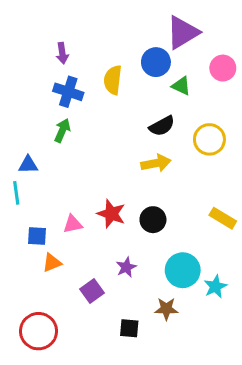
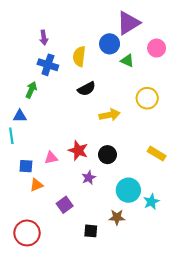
black semicircle: (162, 126) -> (87, 89), moved
green arrow: (62, 130) -> (31, 90), moved
purple star: (126, 267) -> (89, 178), moved

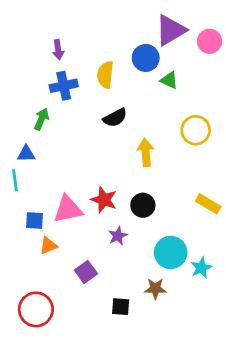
pink circle: (157, 48) -> (210, 41), moved
blue cross: (48, 65) -> (64, 86), turned -30
yellow arrow: (110, 115) -> (146, 152), turned -84
pink triangle: (51, 158) -> (68, 209), size x1.6

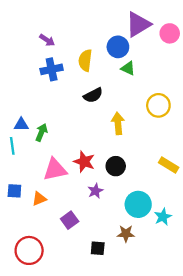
purple arrow: (58, 50) -> (47, 40), turned -48
green triangle: (169, 80) -> (128, 68), moved
green arrow: (41, 119) -> (41, 132), moved
blue square: (35, 221) -> (14, 191), moved

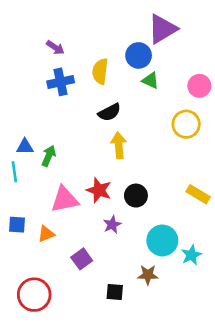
pink circle: (170, 33) -> (199, 86), moved
yellow arrow: (118, 123) -> (119, 145), moved

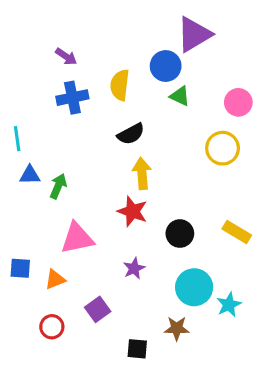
cyan line: (14, 172) -> (17, 139), moved
red star: (99, 190) -> (132, 211), moved
black circle: (136, 196) -> (180, 234), moved
red circle: (34, 295) -> (52, 327), moved, size x0.6

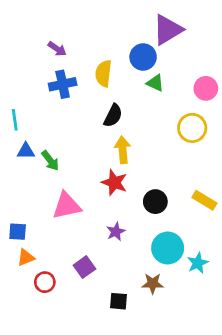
black semicircle: (131, 134) -> (113, 116), turned -35
green arrow: (58, 186) -> (50, 161), turned 120
orange triangle: (55, 279) -> (26, 258), moved

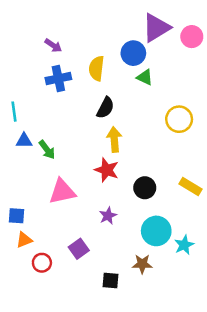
pink circle: (206, 88) -> (192, 37), moved

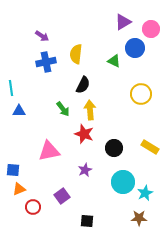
purple triangle: (156, 28) -> (123, 22), size x0.7
blue circle: (133, 53) -> (135, 48), moved
green arrow: (47, 150) -> (63, 109), moved
brown star: (142, 264) -> (139, 218), moved

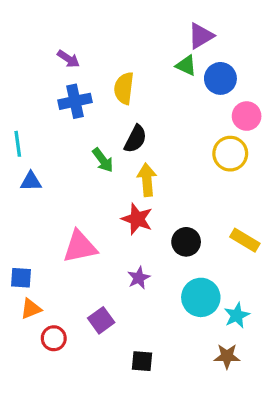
pink circle: (151, 29) -> (247, 116), moved
green triangle: (114, 61) -> (186, 65), moved
green arrow: (63, 109) -> (103, 160), moved

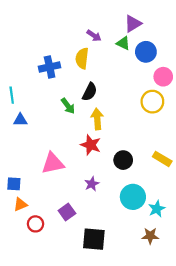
purple arrow: (68, 59) -> (94, 36), moved
black square: (142, 361) -> (94, 239), size x1.6

